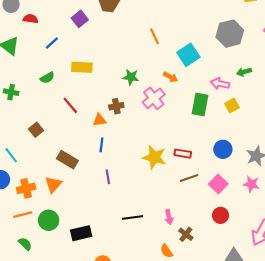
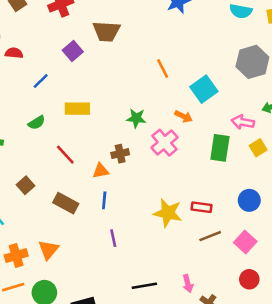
brown rectangle: (67, 160) -> (66, 203), moved

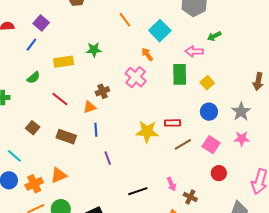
purple square: (73, 51) -> (41, 23), moved
orange arrow: (184, 116) -> (147, 54), turned -144
green star: (136, 118) -> (94, 50), moved
yellow square: (258, 148) -> (207, 83), moved
orange triangle: (48, 250) -> (59, 175), turned 36

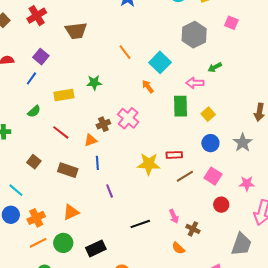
pink cross: (136, 77) -> (128, 118), moved
pink star: (242, 139) -> (247, 184), moved
orange triangle: (59, 175) -> (71, 212), moved

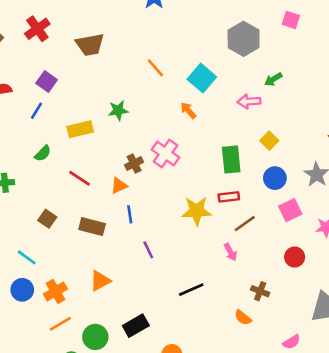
green rectangle: (180, 106) -> (231, 160), moved
pink square: (213, 176) -> (290, 210), moved, turned 36
pink arrow: (174, 216) -> (230, 252), moved
green circle: (63, 243) -> (95, 337), moved

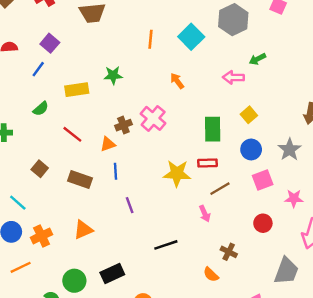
orange line: (155, 68) -> (150, 39), turned 42
cyan square: (202, 78) -> (191, 37), moved
orange line: (60, 324) -> (21, 267), moved

